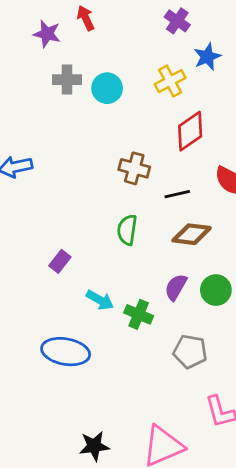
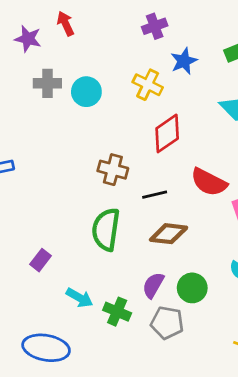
purple cross: (177, 21) -> (155, 26), turned 35
yellow cross: (170, 81) -> (148, 85), turned -36
green semicircle: (127, 230) -> (106, 229), size x1.4
gray pentagon: (190, 352) -> (167, 323), moved

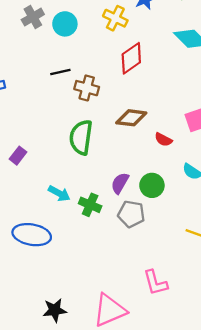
gray cross: (47, 83) -> (33, 17), turned -30
red semicircle: (209, 182) -> (163, 140), moved, size x0.6
black line: (155, 195) -> (60, 72), moved
brown diamond: (169, 234) -> (131, 118), moved
purple rectangle: (40, 260) -> (18, 156), moved

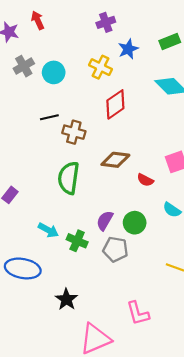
black star: (55, 310) -> (66, 299), moved, turned -30

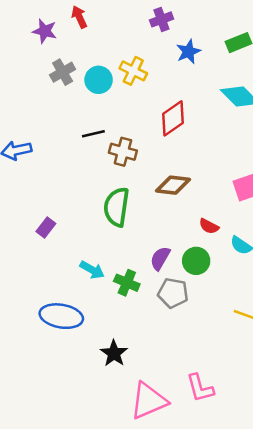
yellow cross: (101, 67) -> (133, 71), moved
red semicircle: (145, 180) -> (209, 226), moved
pink L-shape: (138, 313) -> (200, 388), moved

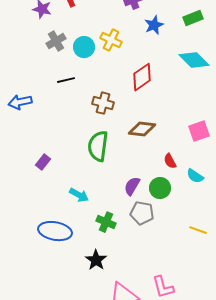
black line: (93, 134) -> (66, 80), moved
red semicircle: (209, 226) -> (170, 161), turned 35
green cross: (127, 283) -> (106, 222), moved

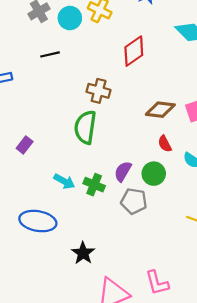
brown cross: (103, 103) -> (99, 91), moved
brown diamond: (142, 129) -> (160, 110), moved
green cross: (106, 222) -> (94, 185), moved

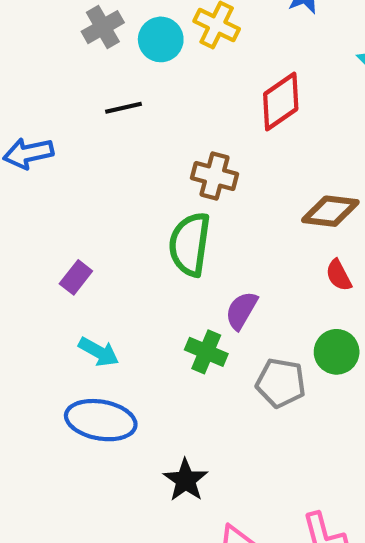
purple semicircle: (123, 171) -> (241, 310), moved
green circle: (154, 174) -> (337, 352), moved
cyan arrow: (64, 181) -> (99, 352), moved

